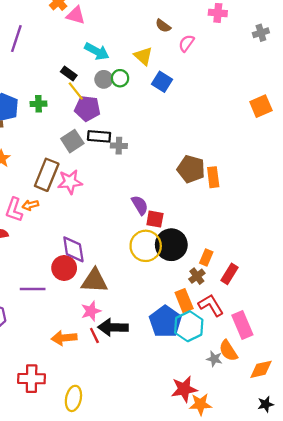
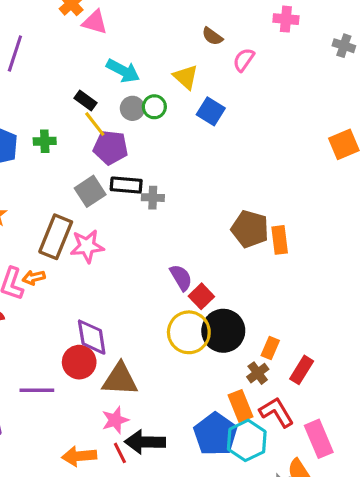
gray cross: (261, 33) -> (344, 46), turned 35
red square: (155, 219) -> (201, 296), turned 36

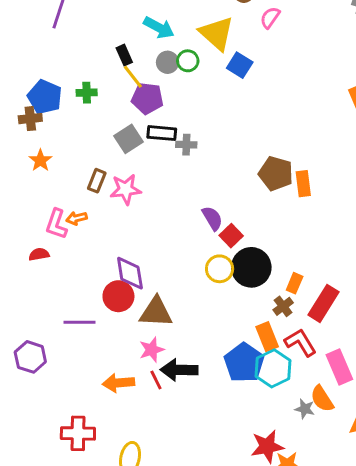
yellow triangle: (186, 77) -> (217, 33), size x1.5
black rectangle: (85, 101) -> (124, 55), turned 30
brown rectangle: (56, 237) -> (97, 181), size x0.6
yellow circle: (189, 332) -> (220, 269), size x0.7
red rectangle: (302, 370) -> (324, 303), size x1.4

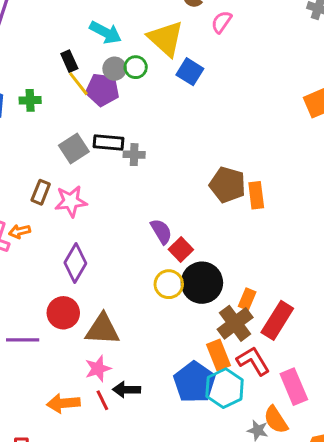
purple pentagon: (147, 98) -> (102, 90), moved
purple diamond: (130, 273) -> (75, 263), moved, turned 39
brown cross: (283, 306) -> (235, 323), size x1.6
black arrow: (179, 370) -> (127, 390), size x0.7

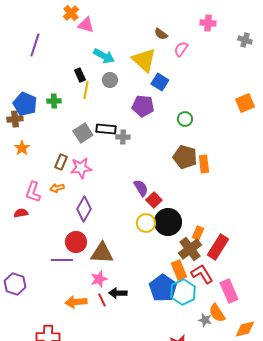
green circle: (136, 67) -> (185, 119), moved
yellow line: (78, 84) -> (86, 90), turned 48
purple pentagon: (102, 90) -> (143, 106), moved
orange arrow: (20, 231) -> (57, 188), moved
purple line: (23, 340) -> (62, 260), moved

